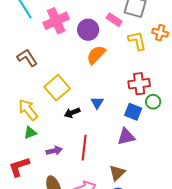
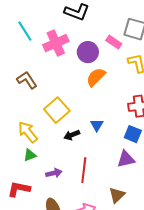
red L-shape: (19, 167) -> (19, 189), turned 30

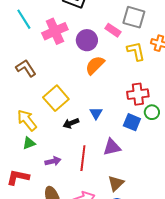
purple triangle: (126, 159) -> (112, 147), moved

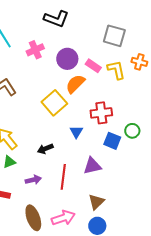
pink rectangle: (113, 30) -> (93, 66), moved
pink cross: (55, 31) -> (35, 50), size x0.7
red cross: (138, 94) -> (101, 113), moved
yellow square: (56, 98) -> (54, 103), moved
black arrow: (71, 123) -> (45, 149), moved

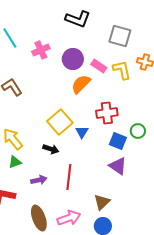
black L-shape: (56, 19) -> (78, 19), moved
yellow square: (54, 103) -> (60, 122), moved
black arrow: (45, 149) -> (51, 149), turned -140
purple triangle: (92, 166) -> (118, 166), moved, turned 48

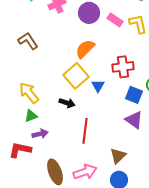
orange semicircle: (81, 84) -> (85, 49), moved
purple arrow: (39, 180) -> (40, 134), moved

